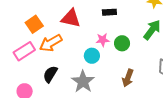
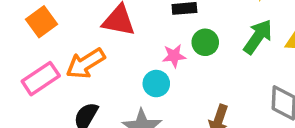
orange square: (34, 24) -> (42, 22), moved
green circle: (122, 43) -> (205, 42), moved

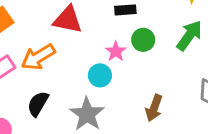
pink star: (174, 56) -> (116, 51), turned -30

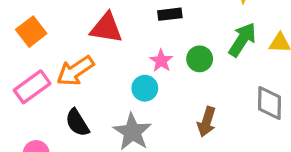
green circle: (143, 40) -> (200, 59), moved
black semicircle: (38, 104) -> (77, 123), turned -60

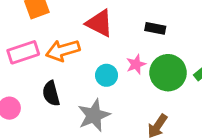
green circle: (200, 59) -> (168, 73), size x1.6
cyan circle: (145, 88) -> (107, 75), moved

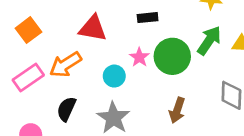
black semicircle: (51, 93) -> (66, 109), turned 55

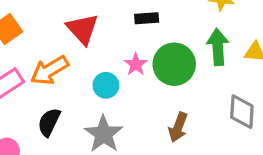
red triangle: (93, 28) -> (82, 29), turned 36
green arrow: (209, 40) -> (218, 47), turned -40

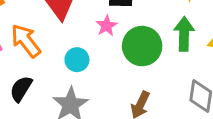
pink star: (136, 64) -> (107, 26), moved
orange arrow: (49, 70) -> (26, 41), turned 78

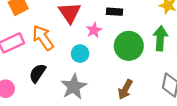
pink star: (107, 26) -> (94, 30), moved

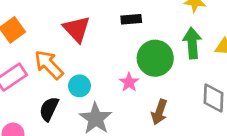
pink star: (94, 30) -> (129, 82), moved
cyan circle: (80, 54) -> (79, 86), moved

